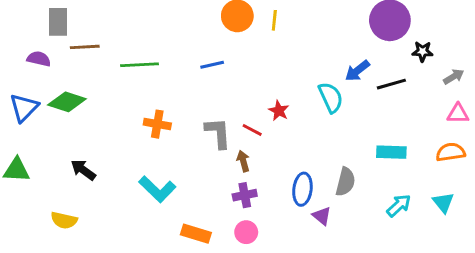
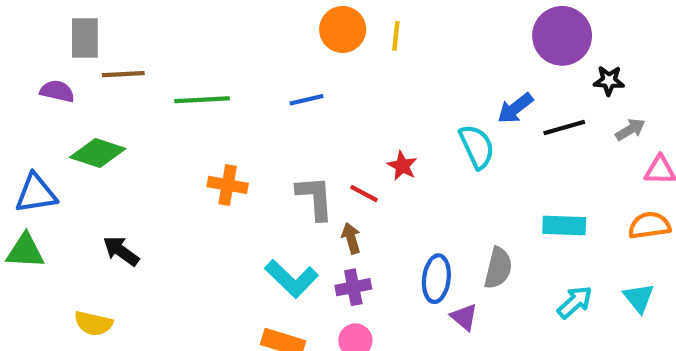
gray arrow: (454, 77) -> (630, 130), moved
blue triangle: (24, 108) -> (36, 193), moved, turned 36
cyan L-shape: (157, 189) -> (292, 279), moved

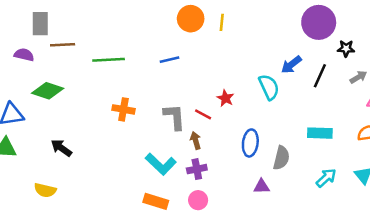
black line: (564, 127) -> (320, 76), turned -50
blue ellipse: (436, 279) -> (250, 143), moved
purple triangle: (464, 317) -> (261, 186), turned -42

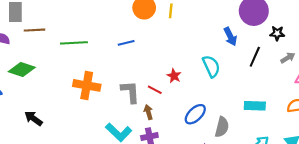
blue arrow: (291, 65) -> (230, 36), moved, turned -78
orange cross: (123, 109) -> (87, 85), size x1.4
blue ellipse: (250, 143) -> (195, 114), turned 40

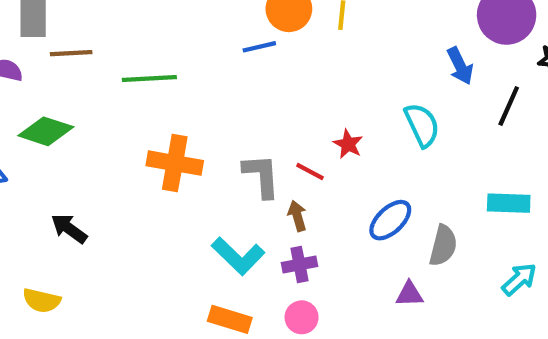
blue line: (126, 43) -> (259, 47), moved

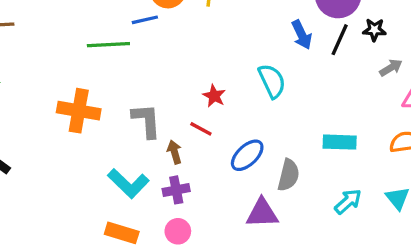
green line: (149, 79) -> (108, 45), moved
black line: (509, 106) -> (340, 40), moved
red line: (310, 172) -> (201, 129), moved
purple triangle: (409, 294) -> (262, 213), size x1.5

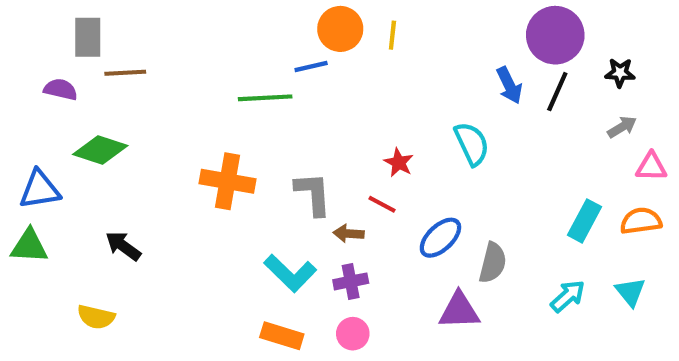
black star: (374, 30) -> (620, 73), moved
cyan rectangle: (340, 142) -> (584, 221), moved, turned -64
brown arrow: (175, 152) -> (349, 233), turned -70

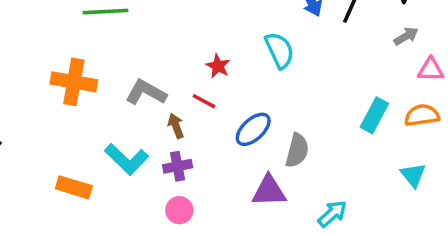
gray L-shape: (313, 194) -> (146, 92), turned -57
brown arrow: (349, 233) -> (176, 126), turned 65
cyan arrow: (568, 296) -> (332, 214), moved
orange rectangle: (282, 336) -> (74, 187), moved

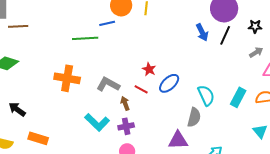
cyan semicircle: (280, 50) -> (206, 95), moved
blue ellipse: (253, 129) -> (169, 83), moved
orange rectangle: (74, 187) -> (38, 138), moved

